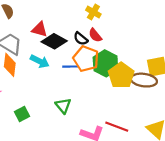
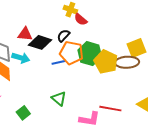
red semicircle: (95, 35) -> (81, 19), moved
black semicircle: (81, 39) -> (63, 36), turned 104
cyan arrow: (40, 61) -> (21, 58), moved

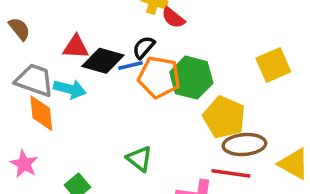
blue line: (59, 62) -> (130, 65), moved
yellow pentagon: (106, 62) -> (224, 117), moved
brown ellipse: (127, 62) -> (244, 145), moved

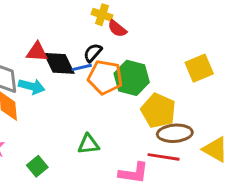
black diamond: (103, 61) -> (59, 63), turned 48
green triangle: (139, 159) -> (88, 144), turned -45

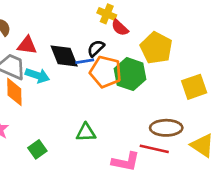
red triangle: (37, 52) -> (27, 45), moved
yellow square: (199, 68) -> (194, 87), moved
yellow pentagon: (158, 111) -> (156, 48), moved

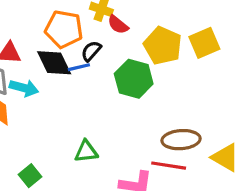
orange pentagon: (106, 72) -> (64, 29), moved
yellow square: (194, 87) -> (204, 43), moved

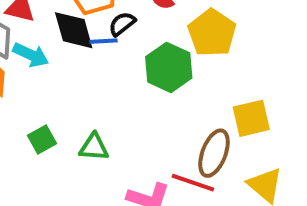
yellow square: (204, 43) -> (251, 118), moved
brown ellipse: (181, 140) -> (214, 153), turned -75
green square: (30, 176) -> (42, 139), moved

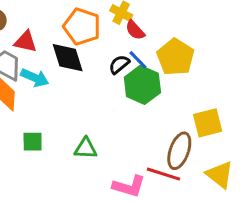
black semicircle: (122, 24) -> (119, 64), moved
blue line: (103, 41) -> (138, 60), moved, turned 50
green square: (42, 139) -> (33, 142), moved, turned 30

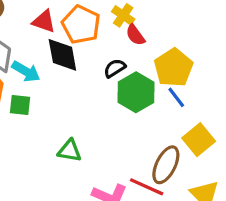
red triangle: (26, 42) -> (44, 21), moved
blue line: (138, 60) -> (176, 97), moved
yellow square: (208, 123) -> (199, 140), turned -32
green square: (33, 142) -> (20, 105), moved

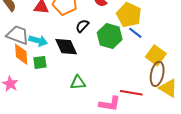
black diamond: (62, 55) -> (66, 47), moved
black semicircle: (115, 68) -> (82, 26), moved
brown ellipse: (166, 165) -> (157, 74), moved

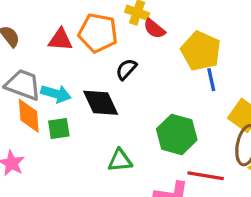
blue line: (135, 33) -> (211, 80), turned 40
green hexagon: (110, 36) -> (177, 134), moved

